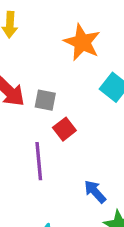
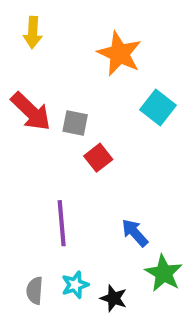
purple line: (39, 161) -> (62, 223), moved

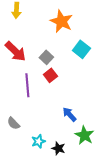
gray square: (75, 123) -> (46, 57), moved, turned 32
purple line: (62, 223) -> (27, 85), moved
gray semicircle: (35, 291) -> (13, 123), moved, turned -48

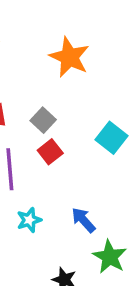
cyan square: (81, 49) -> (111, 138), moved
cyan star: (38, 141) -> (29, 220), moved

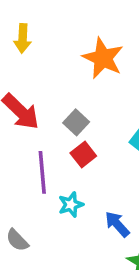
cyan star: (29, 220) -> (71, 204), moved

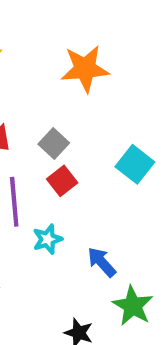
orange star: (103, 58) -> (85, 69), turned -30

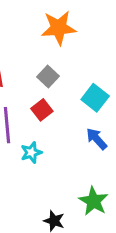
gray square: (54, 144) -> (48, 76), moved
blue arrow: (102, 262) -> (97, 139), moved

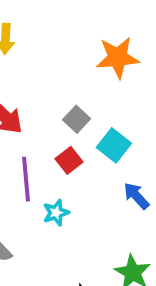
orange star: (59, 28) -> (118, 58), moved
cyan square: (95, 98) -> (114, 145), moved

